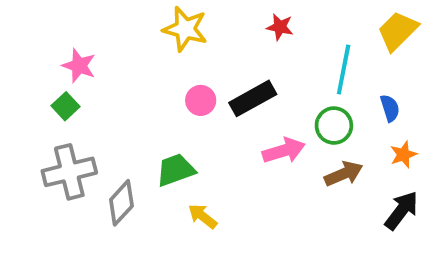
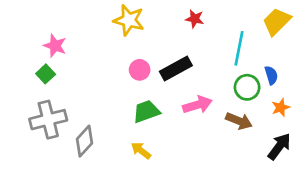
green circle: (334, 126) -> (247, 87), moved
green trapezoid: (176, 170) -> (146, 111), moved
brown arrow: (344, 174) -> (239, 121), turned 45

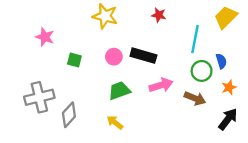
black rectangle: (176, 69) -> (143, 56), turned 45
green square: (46, 74) -> (74, 60), moved, turned -32

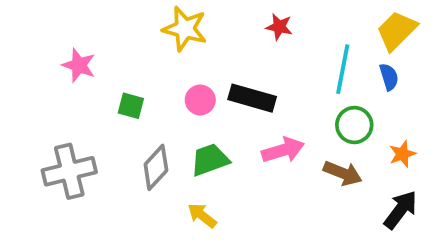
blue semicircle: (221, 61) -> (389, 77), moved
gray diamond: (69, 115) -> (156, 167), moved

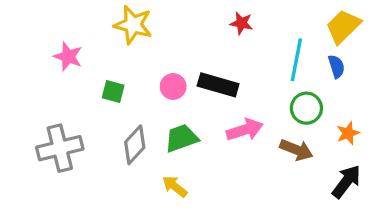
yellow star: (185, 29) -> (133, 25), moved

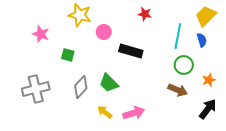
pink circle: (173, 86) -> (104, 32), moved
pink arrow: (245, 130) -> (134, 113), moved
green trapezoid: (181, 138) -> (109, 83), turned -115

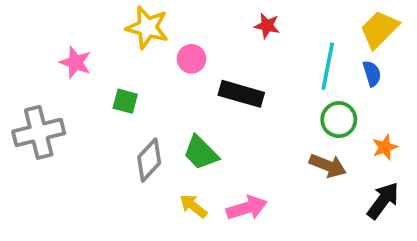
gray cross: (36, 89) -> (39, 132), moved

